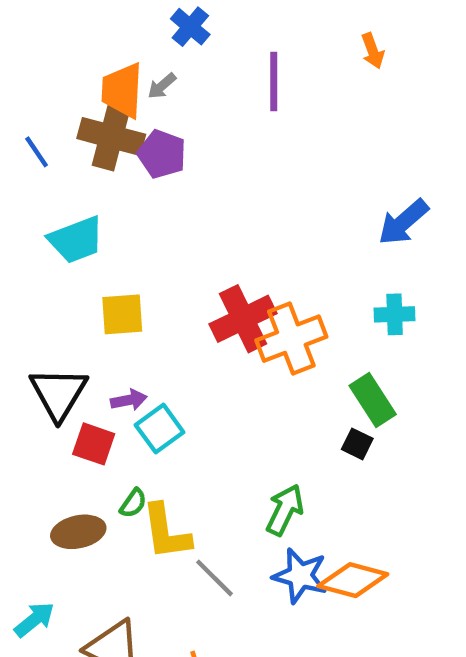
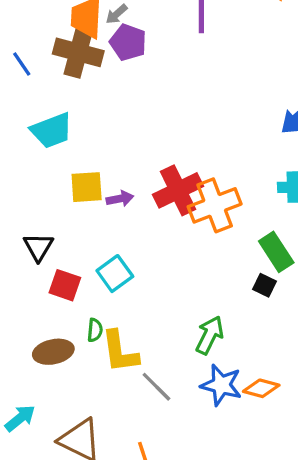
purple pentagon: (162, 154) -> (128, 42), moved
black triangle: (59, 393) -> (38, 247), size x0.7
purple arrow: (129, 400) -> (120, 199), moved
green semicircle: (133, 503) -> (95, 330), turned -30
orange diamond: (353, 580) -> (261, 388), size x0.7

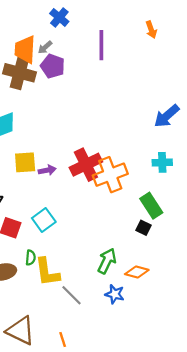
blue star: (221, 385) -> (115, 294), size x0.7
orange diamond: (261, 388) -> (137, 272), moved

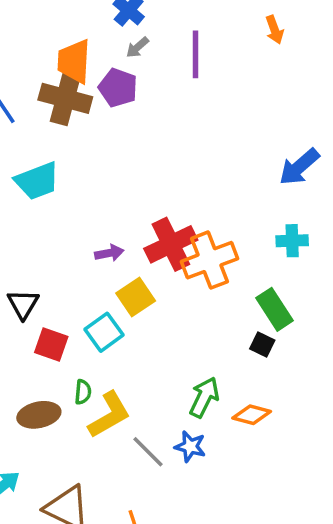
gray arrow: (45, 47) -> (137, 47), moved
yellow square: (25, 162) -> (136, 297), moved, turned -30
yellow L-shape: (47, 272) -> (109, 415), turned -112
blue star: (115, 294) -> (190, 446), moved

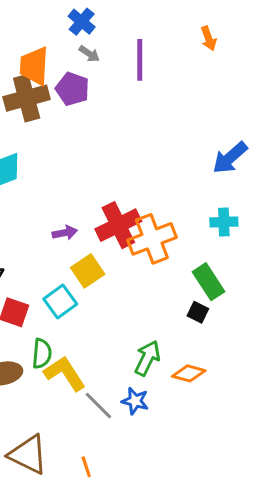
gray arrow: (137, 47) -> (89, 54), turned -105
brown cross: (65, 98) -> (27, 98), turned -30
green semicircle: (83, 392) -> (42, 354), size x1.4
yellow L-shape: (109, 415) -> (65, 373), turned -93

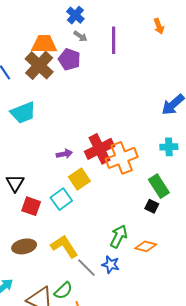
orange trapezoid: (34, 66) -> (44, 44), turned 88
brown cross: (27, 98) -> (39, 65), turned -32
green semicircle: (42, 354) -> (63, 291), moved, turned 42

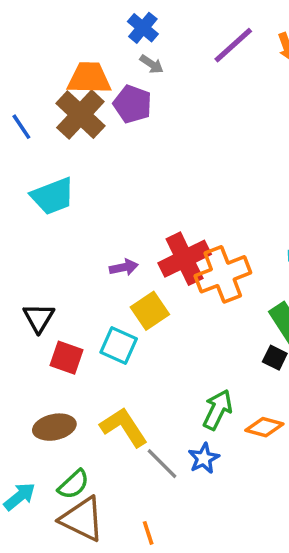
purple line: (114, 40) -> (233, 45), moved, turned 48
cyan square: (61, 199) -> (119, 345), turned -30
blue star: (111, 265) -> (204, 458), turned 30
green semicircle: (63, 291) -> (73, 484), moved

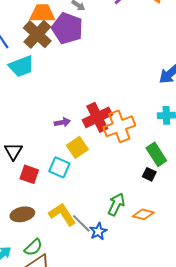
purple pentagon: (132, 104) -> (67, 28), size x1.4
cyan trapezoid: (53, 196) -> (21, 66), moved
blue star: (204, 458) -> (98, 231), moved
gray line: (162, 464) -> (81, 223), moved

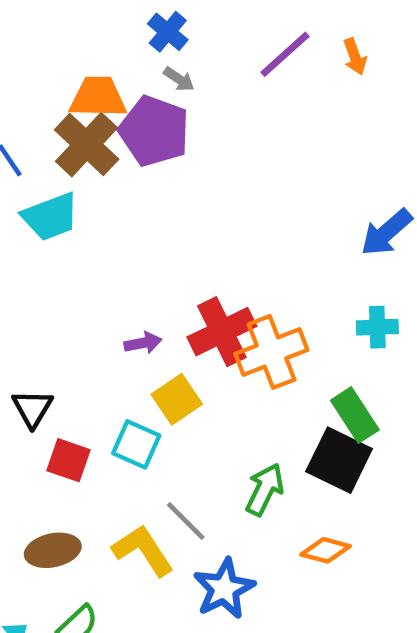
black square: (149, 174) -> (339, 460), size x2.0
green arrow: (116, 204) -> (265, 489), moved
gray line: (81, 223) -> (186, 521), moved
blue star: (98, 231) -> (224, 589), size x1.5

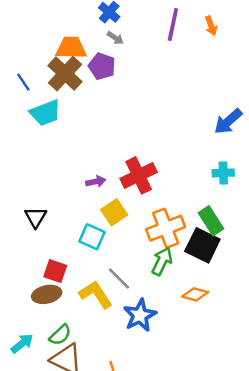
purple line: (285, 54) -> (173, 25), turned -36
purple pentagon: (154, 131) -> (102, 66), size x0.7
orange cross: (271, 352) -> (166, 228), moved
red square: (69, 460) -> (55, 271), moved

